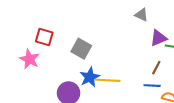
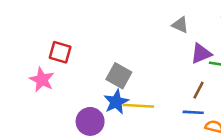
gray square: (81, 49) -> (119, 76), moved

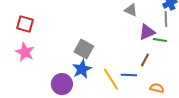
red square: (60, 52) -> (25, 24), moved
yellow line: (138, 106) -> (111, 79), moved, turned 55
blue line: (193, 112) -> (129, 75), moved

